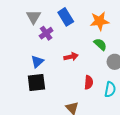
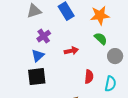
gray triangle: (34, 17) -> (34, 11), turned 42
purple cross: (46, 33) -> (44, 36), moved

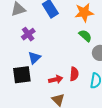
red arrow: (71, 51) -> (56, 79), moved
blue triangle: (38, 56) -> (34, 58), moved

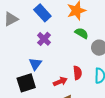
purple cross: (28, 34) -> (44, 39), moved

